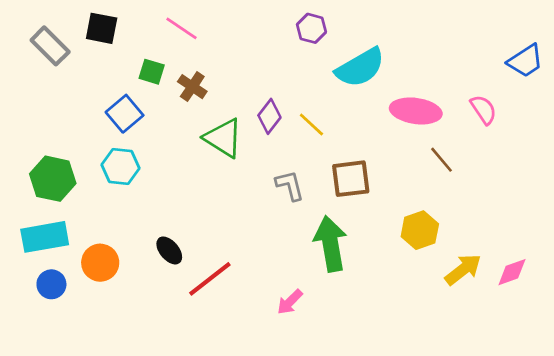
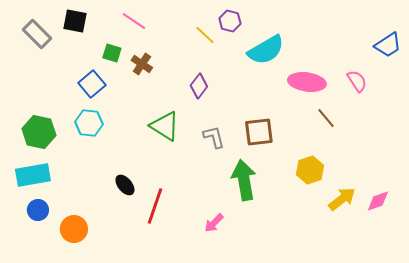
yellow line: (311, 125) -> (205, 35), moved
green triangle: (223, 138) -> (165, 126), moved
orange circle: (100, 263) -> (74, 229), moved
red line: (210, 279) -> (155, 206), turned -33

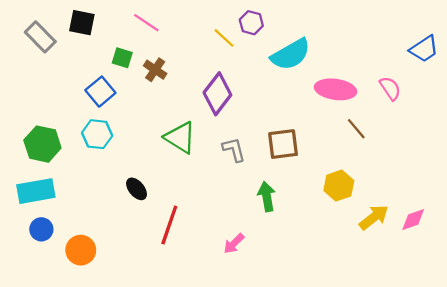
purple diamond: (199, 86) -> (217, 94), size x1.5
green arrow: (244, 180) -> (267, 197), size x0.7
black ellipse: (125, 185) -> (137, 189), moved

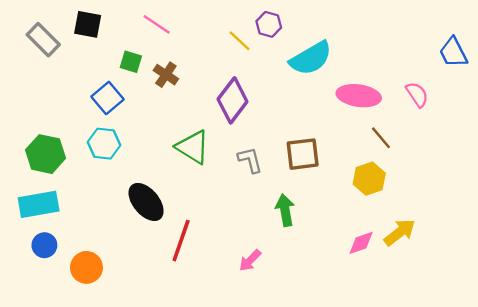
blue trapezoid: (424, 49) -> (453, 52), turned 96
yellow hexagon: (339, 186) -> (369, 179), moved
black ellipse: (137, 189) -> (146, 202), size x1.6
pink diamond: (413, 219) -> (361, 243), moved

